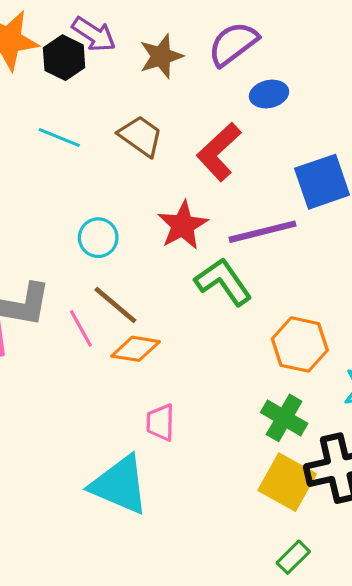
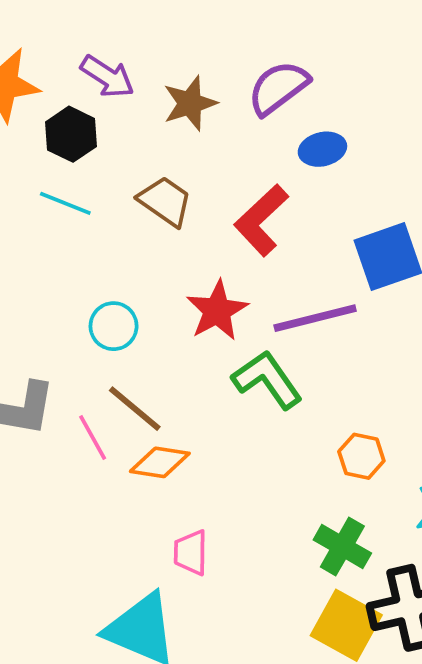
black hexagon: (64, 58) -> (71, 134), moved
orange hexagon: (300, 344) -> (361, 456), size x0.7

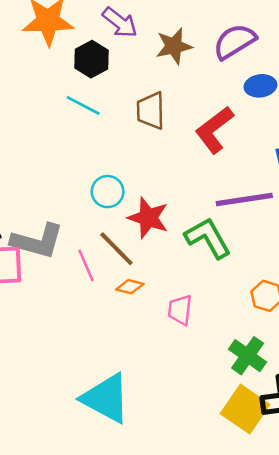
brown trapezoid: (165, 201) -> (151, 111), turned -132
red star: (217, 311) -> (148, 218), moved, turned -30
orange diamond: (160, 462) -> (130, 287), size x0.7
pink trapezoid: (191, 553) -> (180, 310), moved

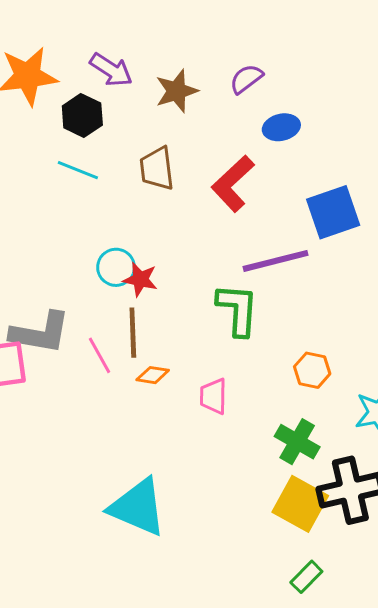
purple semicircle: (235, 41) -> (246, 79), size x0.7
red star: (148, 218) -> (140, 279), moved, size x0.7
green L-shape: (208, 238) -> (238, 310), turned 39
brown line: (116, 249) -> (133, 333), turned 48

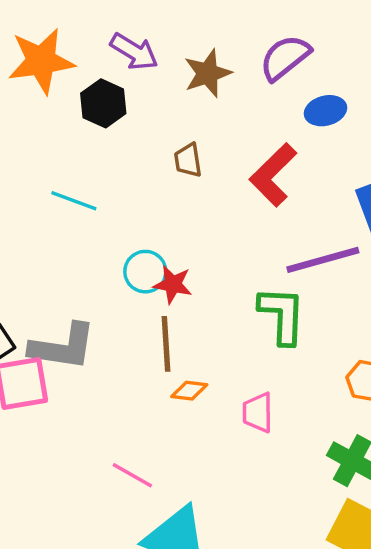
purple semicircle: (246, 79) -> (285, 58), size x1.4
brown trapezoid: (157, 169) -> (188, 160), size x0.7
cyan line: (78, 170) -> (74, 201), moved
pink line: (99, 355) -> (132, 475), moved, turned -30

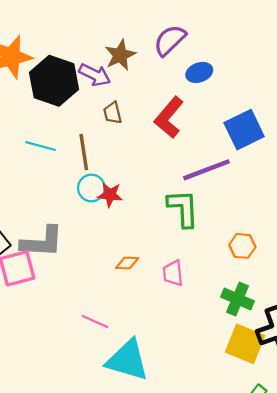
purple arrow: (134, 52) -> (95, 75), moved
black hexagon: (103, 103) -> (54, 81), size x1.6
brown line: (166, 344) -> (84, 152), moved

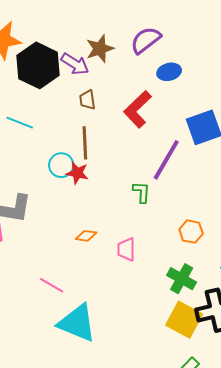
brown line: (84, 152) -> (85, 143), moved
purple line: (206, 170) -> (166, 160), turned -45
green L-shape: (183, 208) -> (142, 192), size x0.6

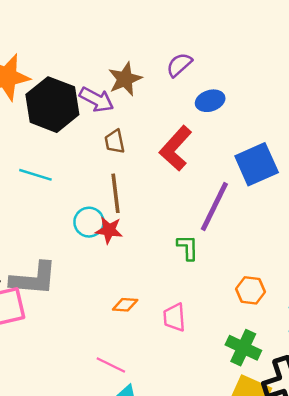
purple semicircle: (146, 40) -> (179, 65), size x0.7
pink line: (52, 285) -> (111, 365), moved

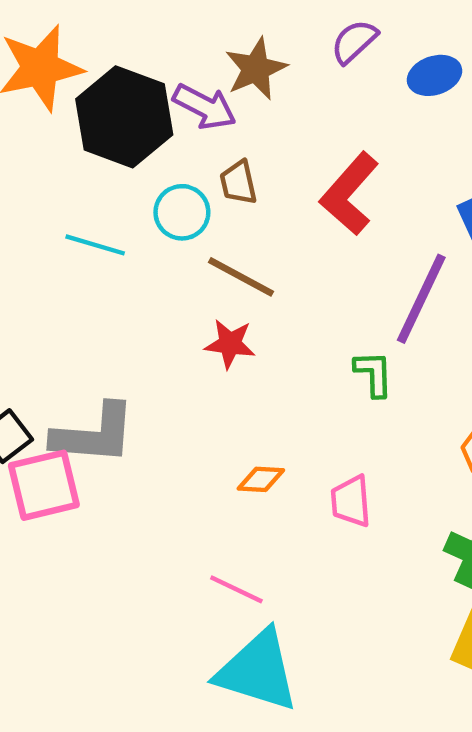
blue ellipse: (210, 101) -> (434, 75), moved
brown line: (115, 193) -> (241, 277), turned -54
cyan circle: (89, 222) -> (182, 212), moved

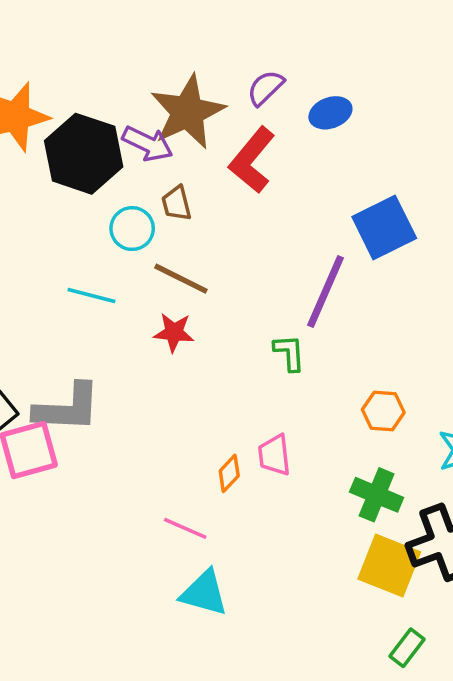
brown star: (256, 69) -> (188, 112), size x1.5
red L-shape: (349, 194) -> (252, 160), moved
cyan line: (95, 245) -> (91, 296), moved
orange diamond: (261, 479) -> (229, 473), moved, turned -48
cyan triangle: (258, 671) -> (204, 593), size x0.7

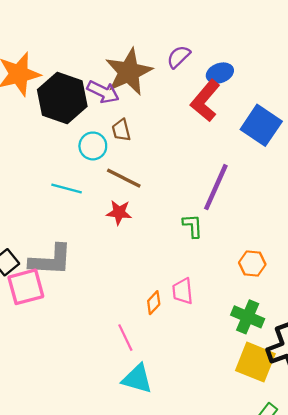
red L-shape: (252, 160) -> (205, 101), moved
blue square: (384, 228) -> (261, 125), moved, turned -30
pink line: (185, 528) -> (125, 338), turned 40

